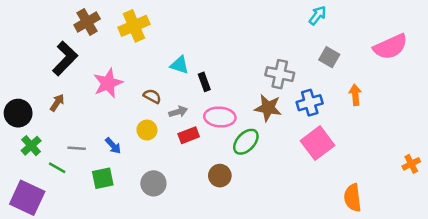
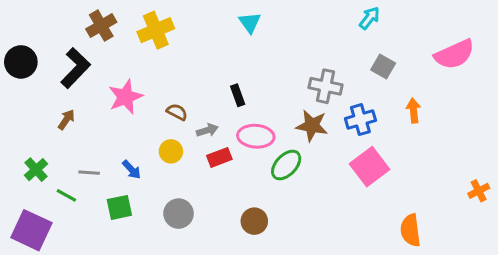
cyan triangle: (179, 65) -> (250, 23), moved, turned 36
black circle: (18, 113) -> (21, 62), moved
brown circle: (220, 176) -> (254, 221), moved

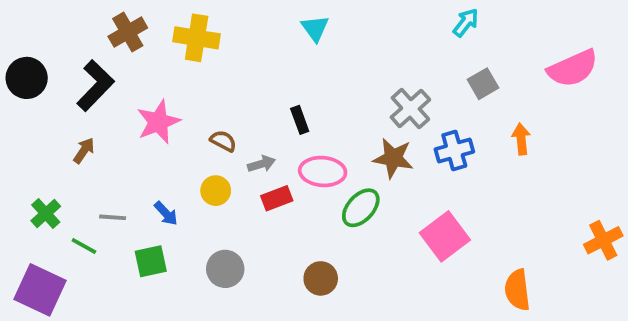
yellow cross: (156, 30) -> (197, 38), turned 32
gray square: (383, 67) -> (483, 84), turned 30
gray cross: (326, 86) -> (410, 108), turned 36
pink square: (370, 167) -> (445, 236), moved
orange cross: (479, 191) -> (603, 240), size x1.4

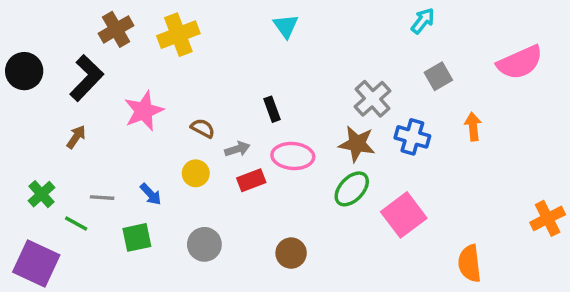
yellow cross: (197, 38) -> (178, 35), turned -30
blue cross: (454, 150) -> (412, 137), turned 32
green ellipse: (361, 208) -> (352, 189), moved

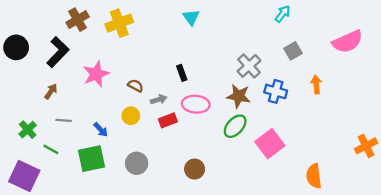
gray line: (102, 198) -> (64, 120), moved
green square: (137, 237) -> (91, 159), size x1.4

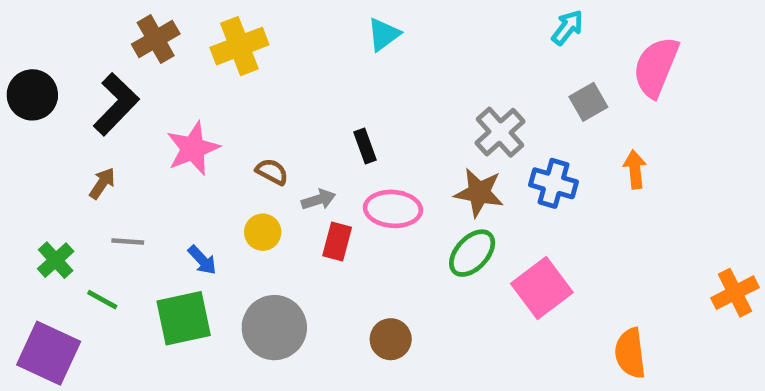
cyan triangle: (191, 17) -> (384, 34), turned 30
pink semicircle: (348, 42) -> (656, 67), moved, turned 136
red rectangle: (168, 120) -> (337, 241), turned -54
gray circle: (137, 163) -> (274, 328), size x1.4

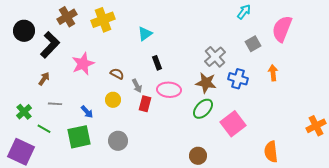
cyan triangle: (384, 34) -> (145, 34), moved
black circle: (32, 95) -> (24, 31), moved
gray arrow: (319, 200) -> (137, 86), turned 80
gray circle: (274, 328) -> (118, 141), size x0.7
brown circle: (391, 339) -> (198, 156), moved

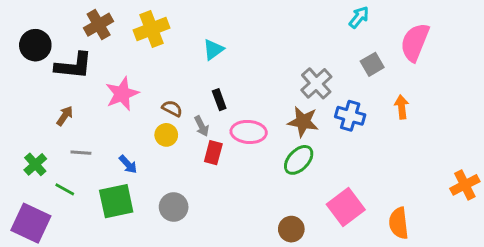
black L-shape: (50, 45) -> (74, 66), turned 52
black rectangle: (157, 63) -> (219, 100), moved
yellow circle: (113, 100) -> (166, 135), moved
pink square: (233, 124) -> (346, 207), moved

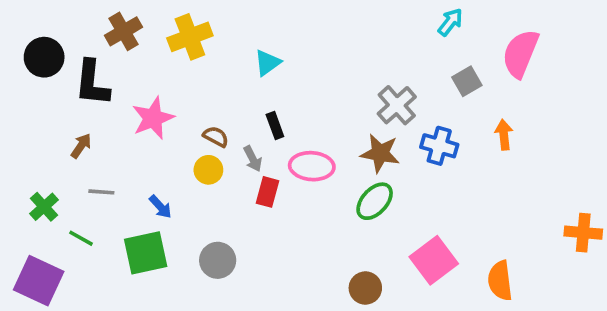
black L-shape: (74, 66) -> (92, 83), turned 90
orange cross: (465, 185) -> (583, 233), turned 32

